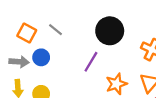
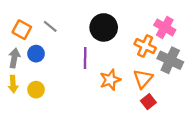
gray arrow: (19, 62) -> (14, 58), turned -84
purple line: (91, 62) -> (85, 58), turned -30

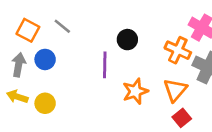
black circle: (104, 27) -> (127, 40), moved, size x0.6
yellow arrow: (13, 84) -> (17, 97), turned 112

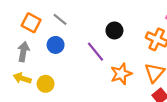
blue circle: (45, 59) -> (56, 45), moved
purple line: (105, 65) -> (96, 52), turned -40

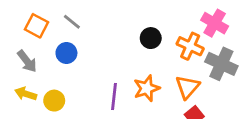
black circle: (114, 30) -> (151, 38), moved
gray arrow: (23, 52) -> (27, 61), turned 132
purple line: (96, 52) -> (114, 96), moved, turned 45

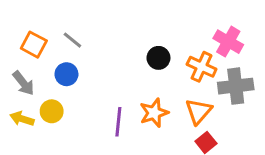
gray cross: (221, 64) -> (236, 86), turned -32
yellow circle: (54, 101) -> (52, 111), moved

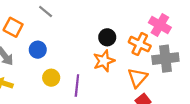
gray line: (72, 40) -> (46, 12), moved
yellow circle: (52, 111) -> (51, 78), moved
orange star: (154, 113) -> (104, 61), moved

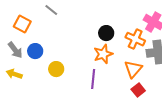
blue circle: (38, 50) -> (35, 51), moved
purple line: (77, 86) -> (93, 79), moved

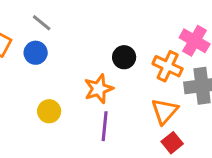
blue circle: (35, 51) -> (36, 53), moved
orange star: (103, 54) -> (99, 89), moved

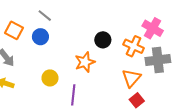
purple line: (105, 126) -> (73, 95), moved

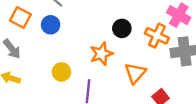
orange triangle: (131, 78) -> (135, 73), moved

